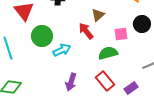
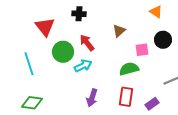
red arrow: (86, 31) -> (87, 43), moved
red rectangle: (105, 81) -> (126, 97), turned 48

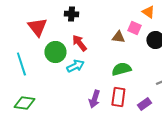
brown triangle: (119, 31) -> (118, 37), moved, turned 48
pink square: (142, 50) -> (134, 28), moved, turned 32
purple arrow: (92, 98) -> (94, 99), moved

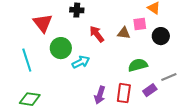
pink square: (134, 28) -> (140, 24), turned -32
red arrow: (79, 43) -> (97, 34), moved
green semicircle: (121, 69) -> (138, 65), moved
purple rectangle: (144, 104) -> (150, 90), moved

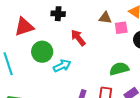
red triangle: (43, 23) -> (24, 27), turned 50
brown triangle: (124, 33) -> (105, 18), moved

